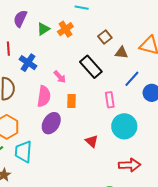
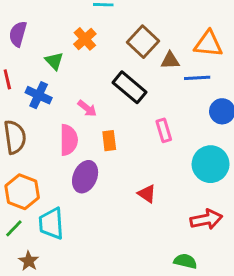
green triangle: (43, 29) -> (54, 61), moved, turned -32
brown square: (105, 37) -> (143, 42), size x1.5
blue line: (132, 79) -> (197, 78), moved, turned 54
cyan circle: (124, 126) -> (211, 164), moved

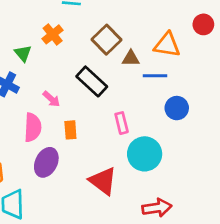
cyan circle: (211, 164) -> (145, 154), moved
red triangle: (147, 194) -> (103, 181), size x1.6

